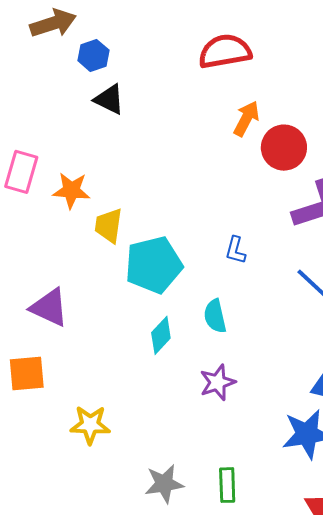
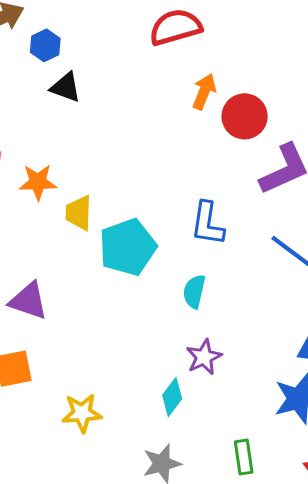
blue L-shape: (235, 250) -> (207, 224), size x1.6
cyan semicircle: (215, 316) -> (194, 291), turned 32
cyan diamond: (161, 335) -> (172, 397), moved
green rectangle: (227, 485) -> (244, 457), moved

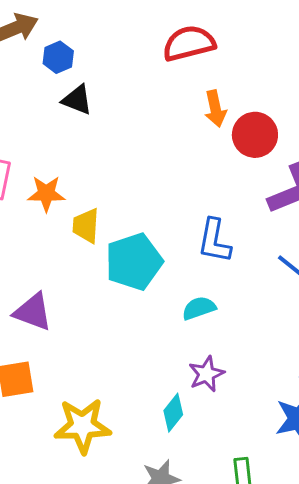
orange arrow: (204, 92) -> (215, 109), turned 144
cyan semicircle: (194, 291) -> (199, 308), turned 56
yellow star: (82, 413) -> (83, 426), size x1.4

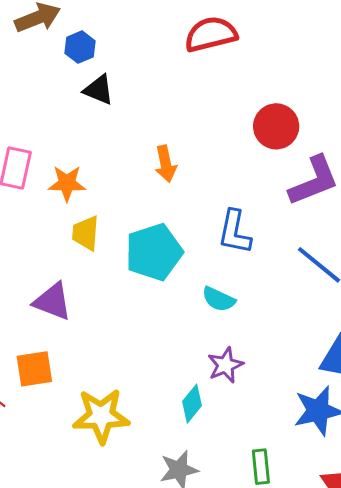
orange arrow: (215, 109) -> (166, 164), moved
yellow trapezoid: (86, 226) -> (86, 233), moved
cyan semicircle: (199, 308) -> (219, 299), turned -136

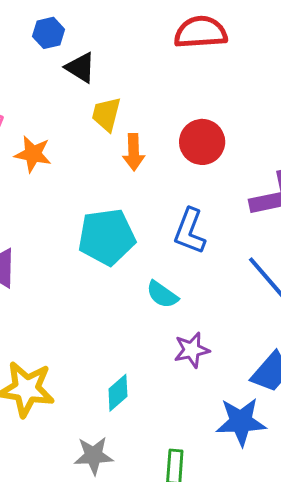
blue hexagon: (80, 47) -> (49, 33), moved
red circle: (276, 126) -> (202, 142), moved
yellow trapezoid: (86, 233) -> (106, 114), moved
purple star: (225, 365) -> (192, 350), moved

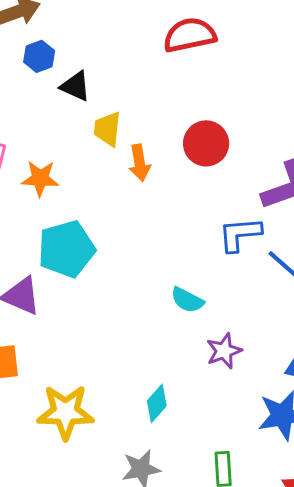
blue L-shape: (190, 231) -> (240, 234), moved, turned 72
cyan pentagon: (107, 237) -> (66, 249), moved

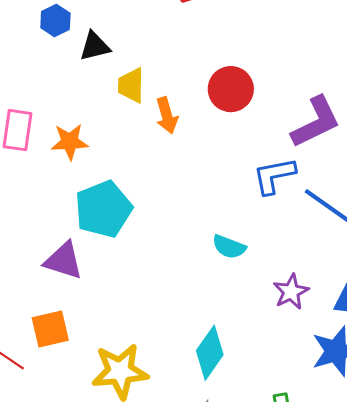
black triangle: (75, 86) -> (95, 46), turned -32
purple star: (224, 351) -> (291, 292), moved
cyan diamond: (157, 403) -> (210, 353), size x1.4

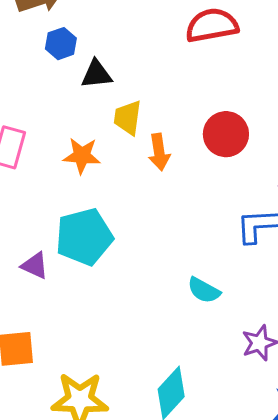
orange star: (70, 142) -> (82, 156), moved
purple triangle: (64, 261) -> (35, 266), moved, size x0.7

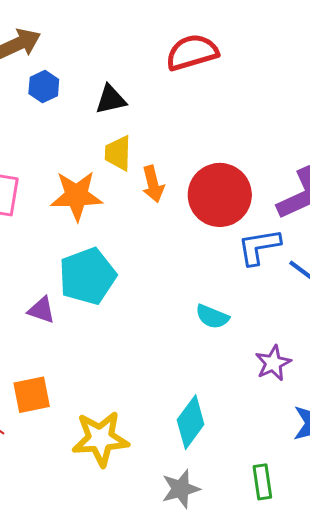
black triangle: (97, 74) -> (111, 99), moved
red circle: (226, 134) -> (220, 195), moved, size x1.4
orange star: (82, 156) -> (77, 196), size x1.4

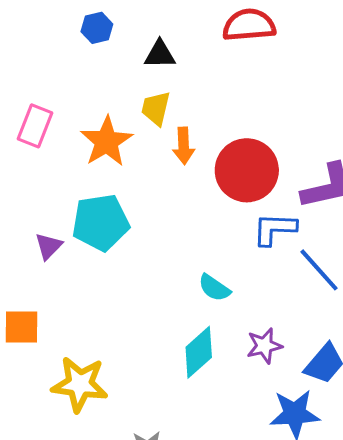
orange star: (77, 196) -> (106, 141), turned 30
purple triangle: (41, 310) -> (49, 246), turned 44
cyan diamond: (191, 422) -> (199, 352), moved

